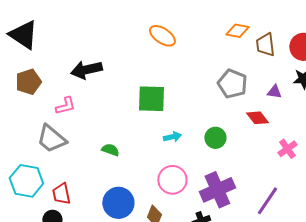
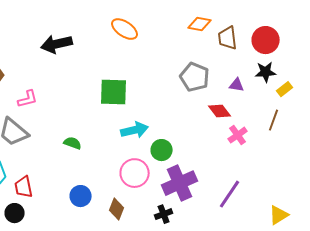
black arrow: (86, 70) -> (57, 44), moved
cyan arrow: (172, 137) -> (135, 130), size x1.5
green circle: (215, 138) -> (162, 150), moved
pink cross: (287, 149) -> (238, 135), moved
blue circle: (118, 203) -> (81, 196), size x0.7

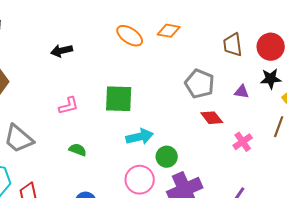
orange diamond: (200, 24) -> (169, 31), moved
black arrow: (57, 44) -> (62, 51), size x0.7
pink L-shape: (28, 99) -> (69, 106), moved
red diamond: (220, 111) -> (212, 118), moved

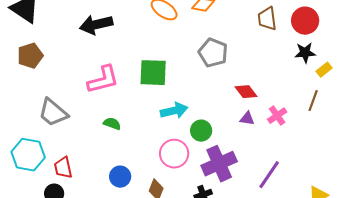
black arrow: (62, 51) -> (96, 25), size x1.5
gray pentagon: (200, 84) -> (213, 53), moved
purple triangle: (242, 92) -> (247, 119), moved
pink L-shape: (69, 106) -> (103, 80), size x1.6

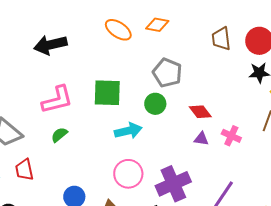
pink cross: (277, 116) -> (231, 136), turned -30
green semicircle: (112, 124) -> (59, 135), moved, turned -60
green circle: (201, 131) -> (155, 104), moved
red trapezoid: (63, 168) -> (24, 170), moved

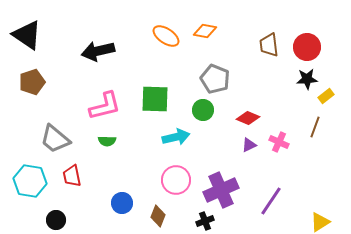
red diamond: (200, 112) -> (248, 118), turned -30
green semicircle: (59, 135) -> (107, 141), turned -138
purple triangle: (201, 139) -> (249, 145), turned -35

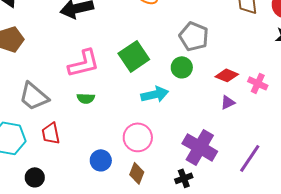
green square: (155, 99) -> (134, 56), turned -36
pink cross: (279, 142) -> (258, 83), moved
pink circle: (176, 180) -> (138, 137), moved
purple cross: (221, 190) -> (200, 147), turned -36

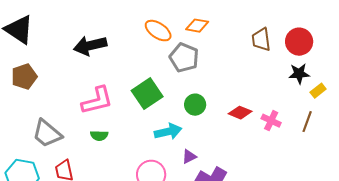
gray pentagon: (194, 36) -> (184, 58), moved
purple triangle: (228, 102) -> (189, 157), moved

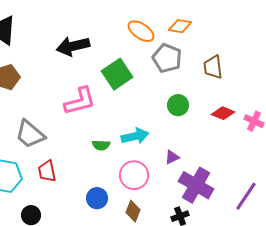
brown trapezoid: (261, 40) -> (213, 67), moved
green square: (147, 94) -> (117, 74), moved
cyan arrow: (168, 132) -> (135, 136), moved
green semicircle: (99, 136) -> (101, 145), moved

